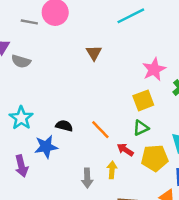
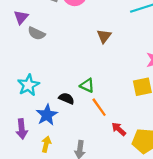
green triangle: (141, 128) -> (87, 85), moved, turned 42
blue star: (46, 147) -> (47, 115), turned -30
yellow arrow: (112, 170) -> (46, 144), moved

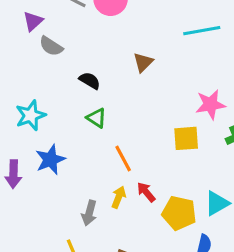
green triangle: (87, 85) -> (96, 118), moved
black semicircle: (66, 98) -> (90, 81), moved
yellow arrow: (46, 144) -> (119, 197), moved

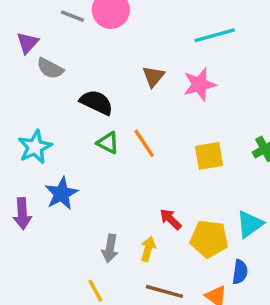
black semicircle: (90, 81) -> (96, 102), size x1.4
pink star: (210, 104) -> (200, 84), moved
orange line: (123, 158) -> (144, 143), moved
yellow arrow: (119, 197) -> (148, 249), moved

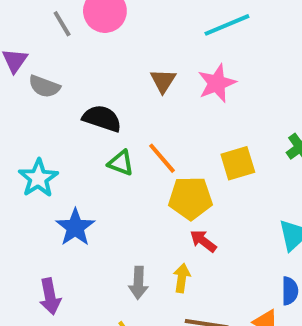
gray line: (72, 16) -> (62, 24), turned 45
purple arrow: (22, 214) -> (50, 296), moved
yellow pentagon: (209, 239) -> (190, 198), moved

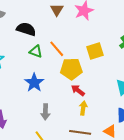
blue star: (75, 227) -> (34, 83), moved
yellow arrow: (182, 278) -> (83, 108), moved

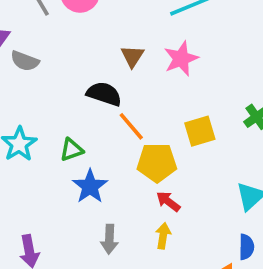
black semicircle: (26, 29) -> (104, 94), moved
green triangle: (36, 51) -> (72, 150), moved, turned -40
yellow arrow: (83, 108) -> (163, 236), moved

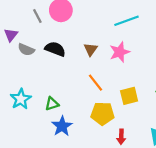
black semicircle: (104, 94) -> (55, 49), moved
orange line: (131, 126) -> (96, 83), moved
red arrow: (168, 201) -> (121, 137), moved, turned -128

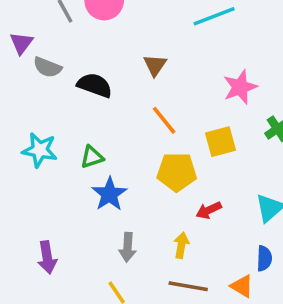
black semicircle: (55, 49) -> (95, 85), moved
pink star: (120, 52) -> (240, 87), moved
cyan star: (21, 99) -> (40, 150), turned -30
red arrow: (121, 137) -> (209, 210), turned 64

